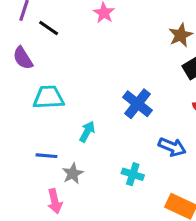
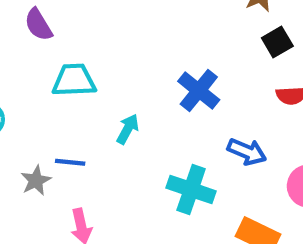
gray star: (73, 173) -> (36, 181), moved
cyan cross: (133, 174) -> (191, 189), size x1.5

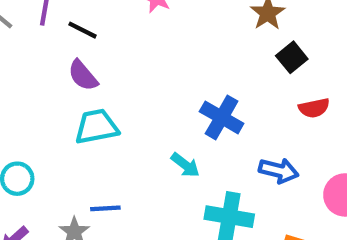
purple semicircle: (38, 25) -> (83, 75), moved
cyan arrow: (128, 129) -> (185, 165), moved, turned 108

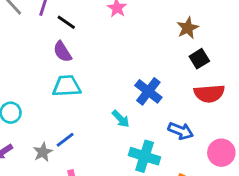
red semicircle: (314, 108) -> (209, 94), size x1.5
blue line: (105, 208) -> (65, 140), turned -42

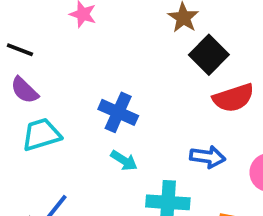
black square: (199, 59) -> (209, 55), size x1.4
blue cross: (148, 91) -> (118, 112), moved

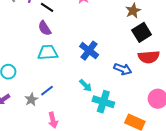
blue arrow: (208, 157) -> (123, 69), moved
cyan arrow: (124, 160) -> (85, 85), moved

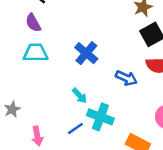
blue line: (47, 91) -> (75, 129), moved

